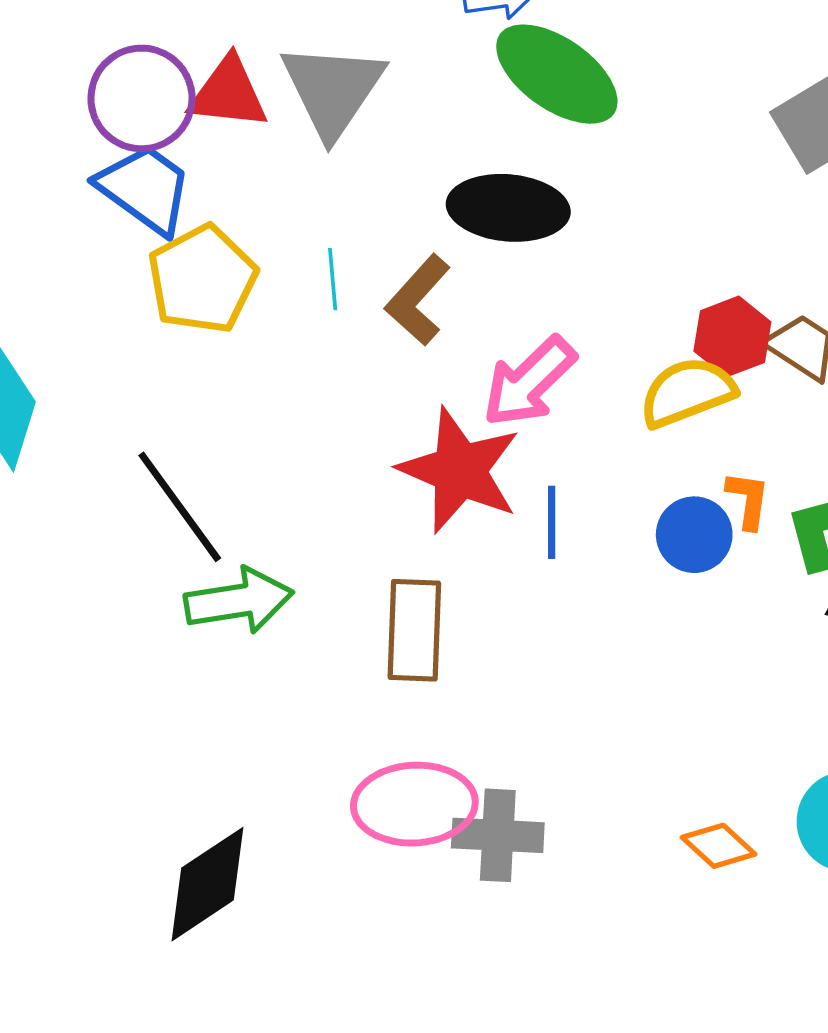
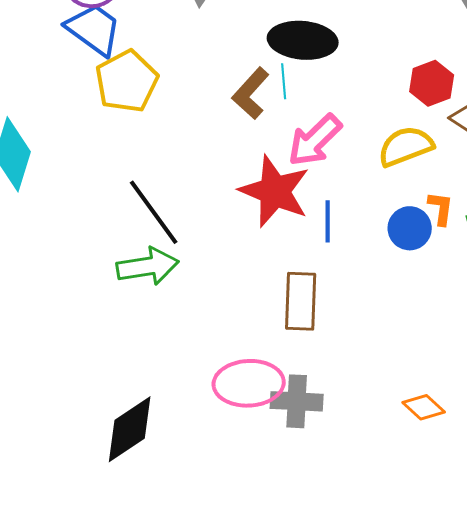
cyan line: (333, 279) -> (284, 81), moved
red hexagon: (732, 337) -> (432, 83), moved
black line: (180, 507) -> (154, 212), moved
brown rectangle: (414, 630) -> (301, 301), moved

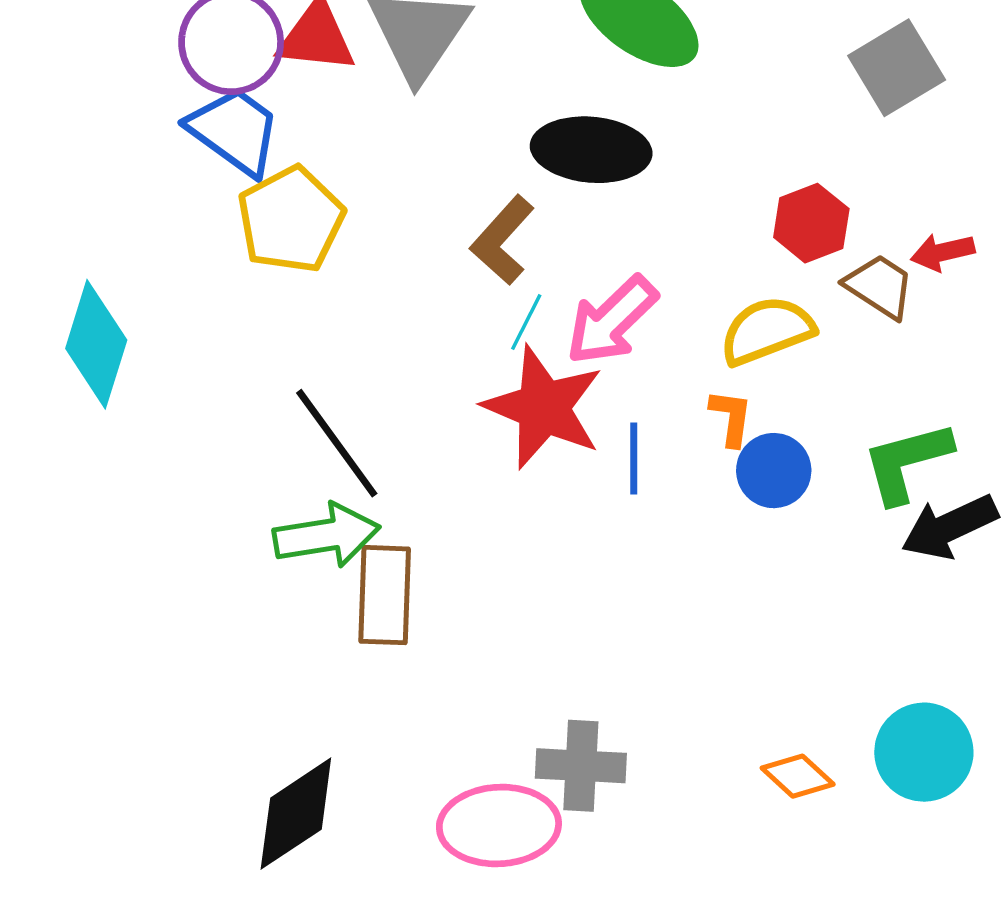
cyan line: (284, 81) -> (526, 322), moved, turned 32
orange L-shape: (441, 208) -> (731, 418), moved
brown rectangle: (301, 301) -> (385, 595), moved
pink ellipse: (249, 383) -> (499, 825), moved

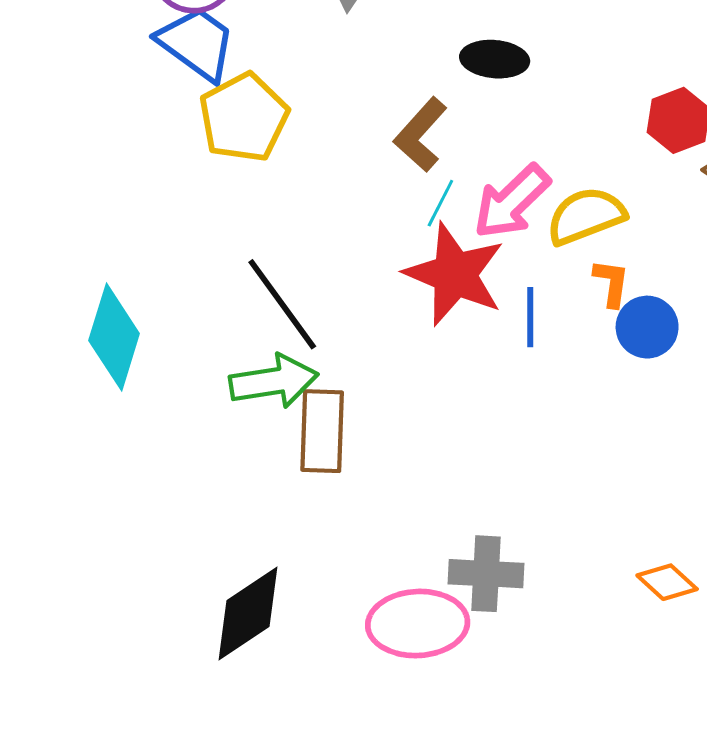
black ellipse: (591, 150) -> (495, 59), size x0.7
yellow semicircle: (767, 331) -> (586, 216), moved
cyan diamond: (96, 344) -> (114, 337), moved

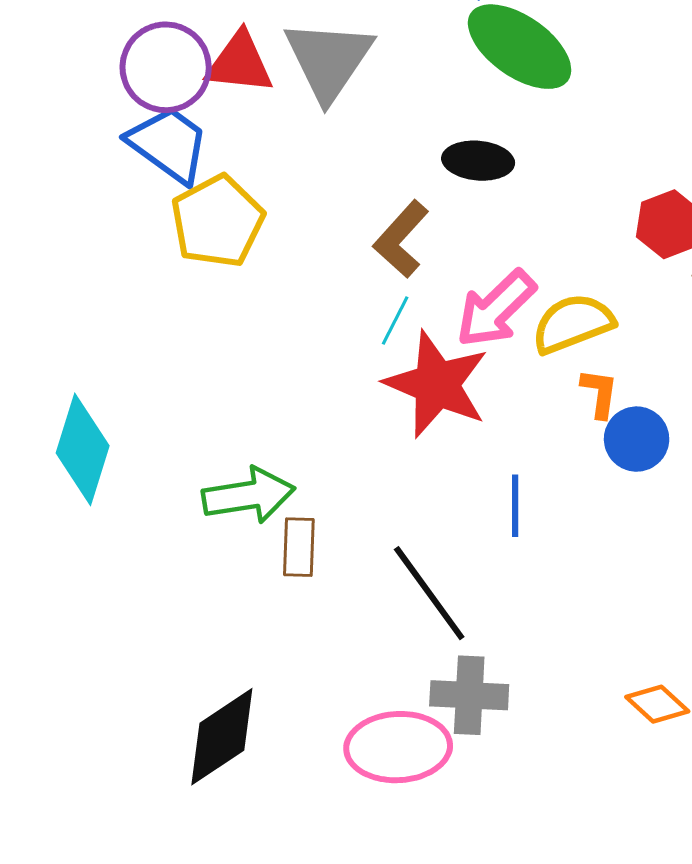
cyan line: (440, 203) -> (395, 321), moved
black line: (282, 304) -> (429, 593), moved
blue line: (530, 317) -> (515, 506), moved
brown rectangle: (322, 431) -> (299, 547), size x0.7

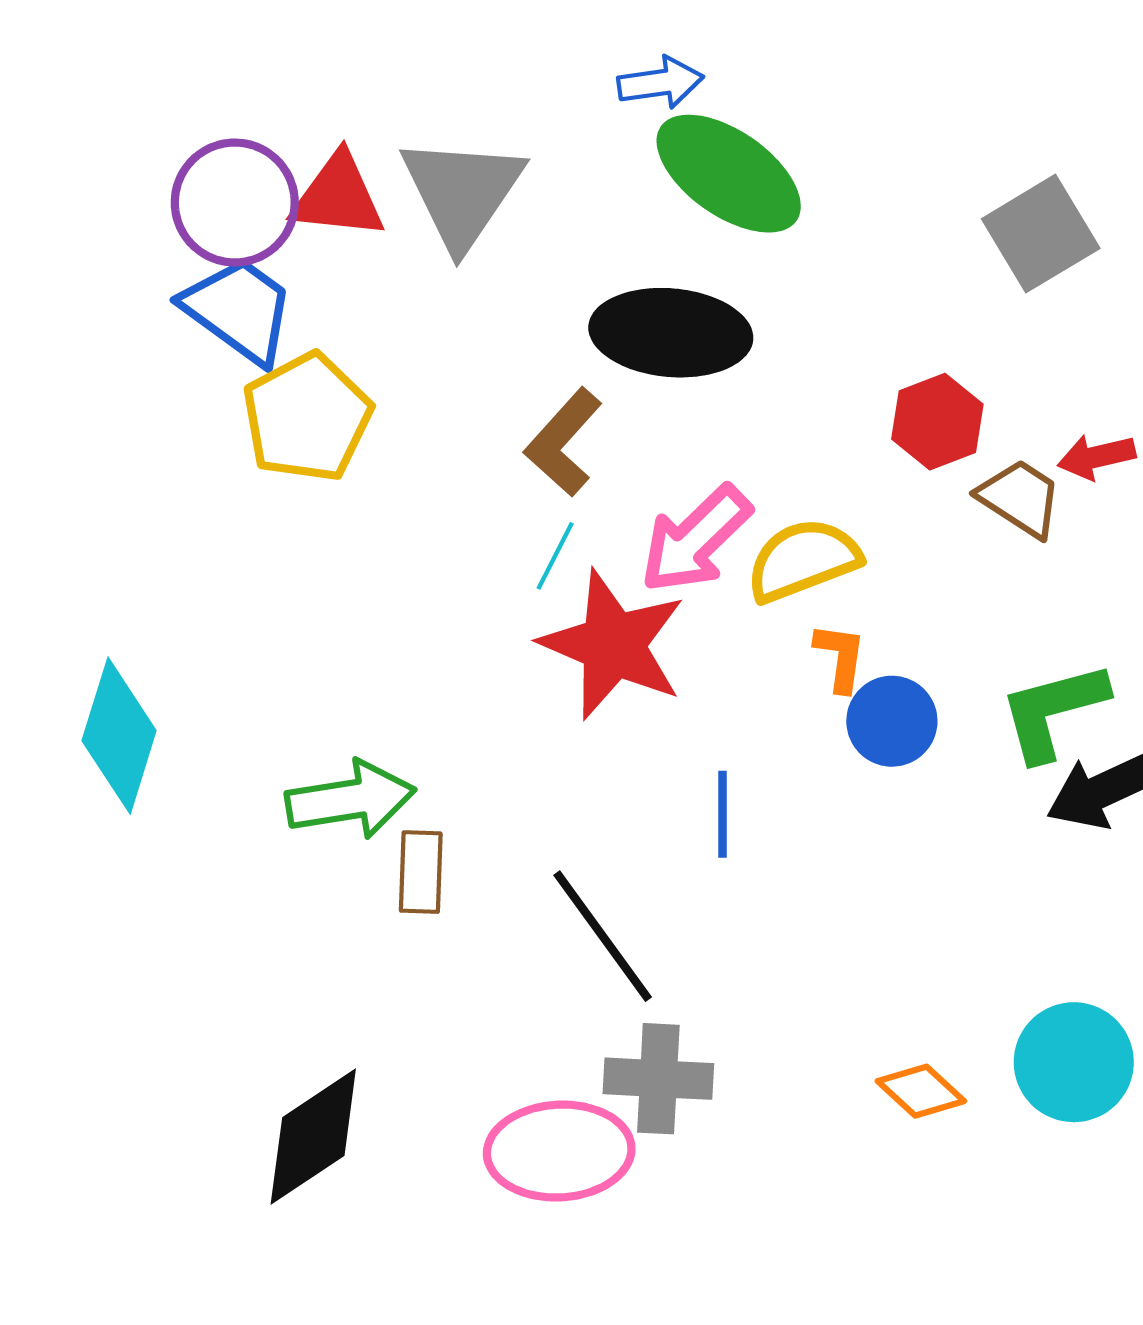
black ellipse: (478, 161) -> (671, 333), size x1.6

